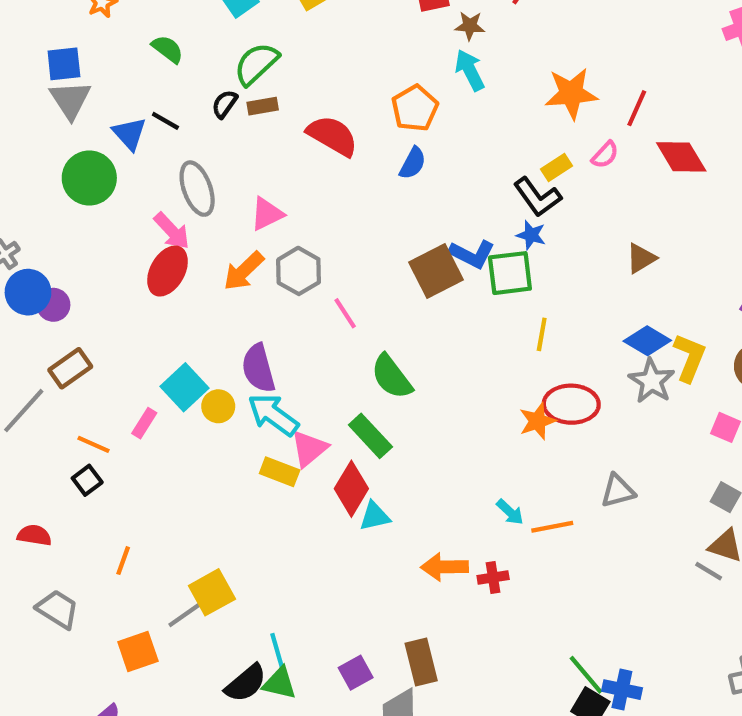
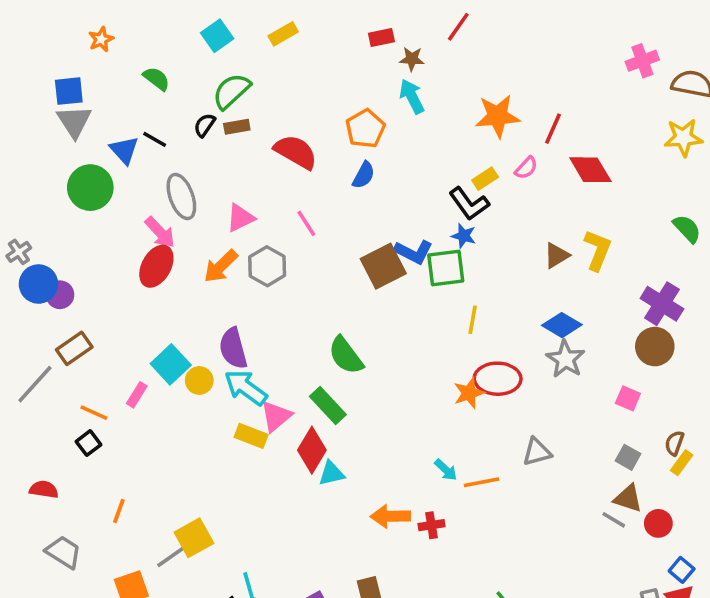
pink line: (345, 313) -> (306, 223), moved
yellow L-shape: (690, 358) -> (598, 250), moved

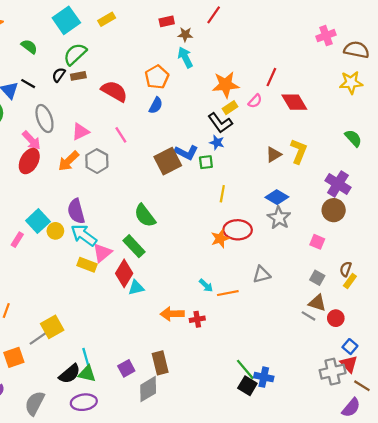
cyan square: (217, 36) -> (66, 20), size x1.4
orange star: (498, 116) -> (226, 85), moved
green square: (446, 268) -> (206, 162), size x0.6

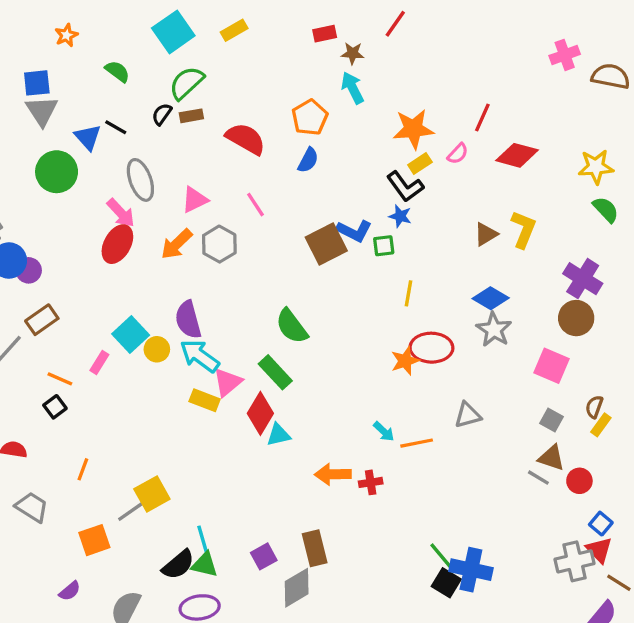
yellow star: (351, 83) -> (596, 167), moved
red diamond: (294, 102) -> (517, 155), turned -44
pink square: (317, 242) -> (551, 366), size x1.5
blue cross: (264, 377) -> (471, 570), size x1.4

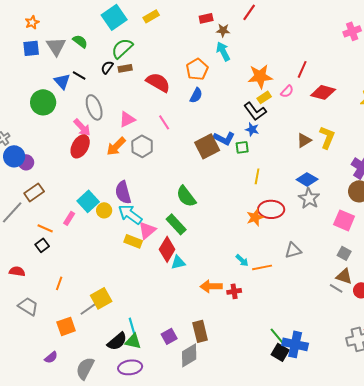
orange star: (66, 35) -> (32, 22), moved
gray triangle: (42, 111) -> (56, 46), moved

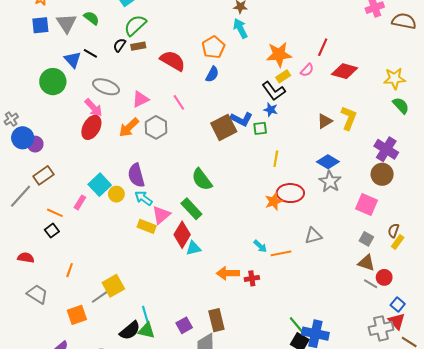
gray ellipse: (94, 107) -> (106, 87), turned -50
cyan arrow: (130, 214) -> (143, 198), size x0.7
gray line: (336, 288) -> (371, 284), moved

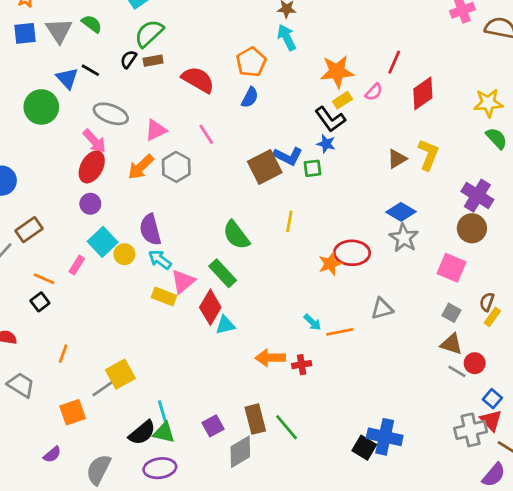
red diamond: (345, 71) -> (423, 93), turned -50
purple circle: (35, 144) -> (90, 204), moved
yellow line: (276, 159) -> (289, 221), moved
green line: (298, 326) -> (287, 427), moved

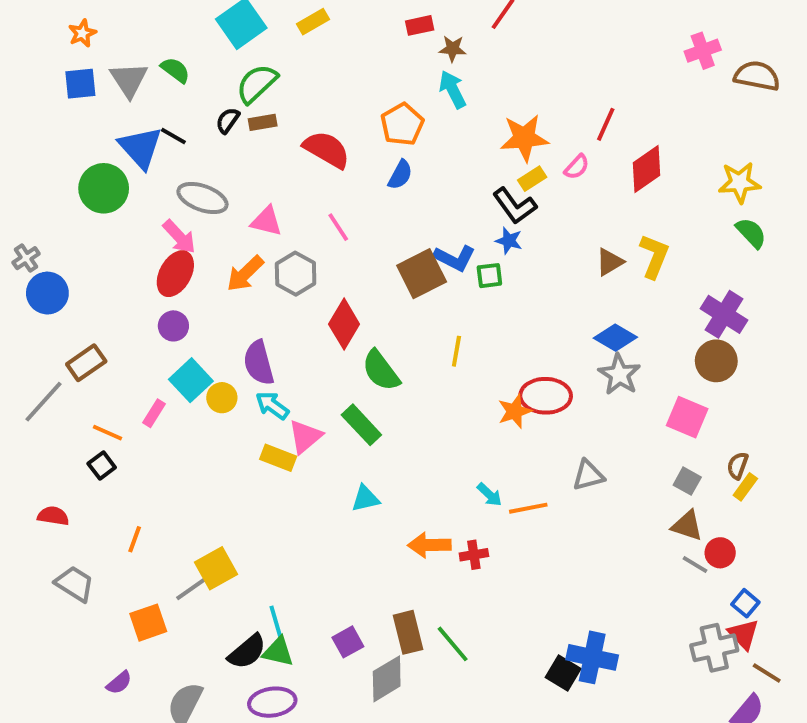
blue triangle: (67, 78) -> (140, 148), size x1.4
pink triangle: (156, 130) -> (266, 221), turned 40
red diamond: (210, 307) -> (344, 324), moved

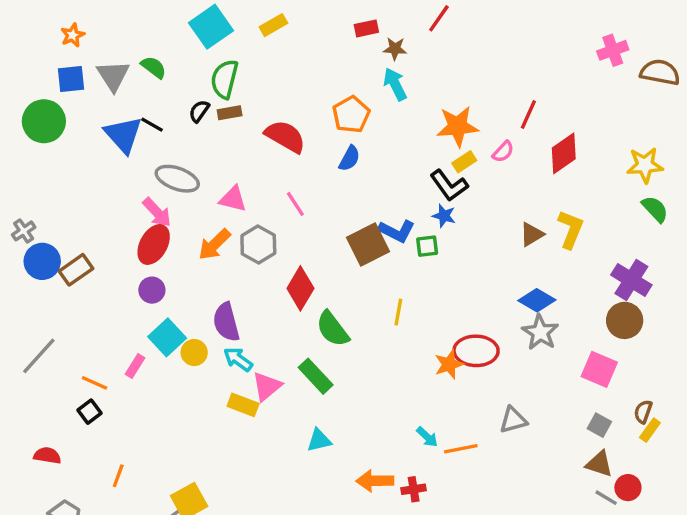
green semicircle: (257, 84) -> (225, 79), turned -33
green circle: (104, 188) -> (44, 121), moved
brown rectangle: (86, 363) -> (76, 270), moved

